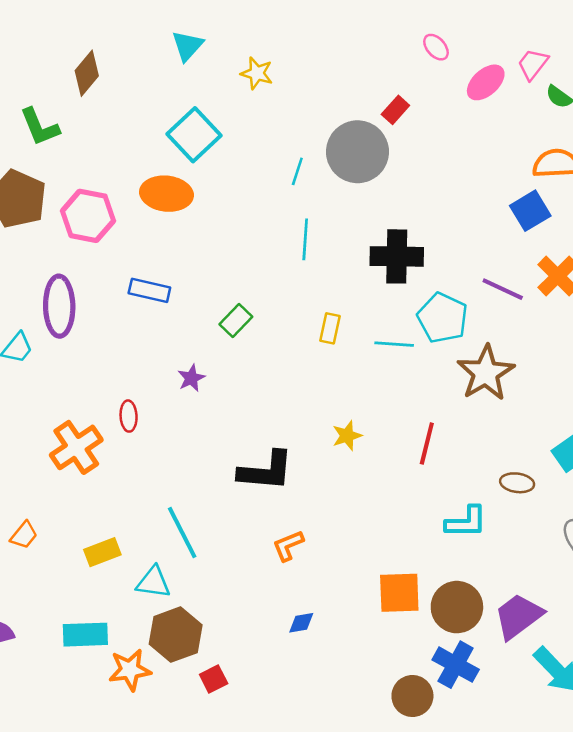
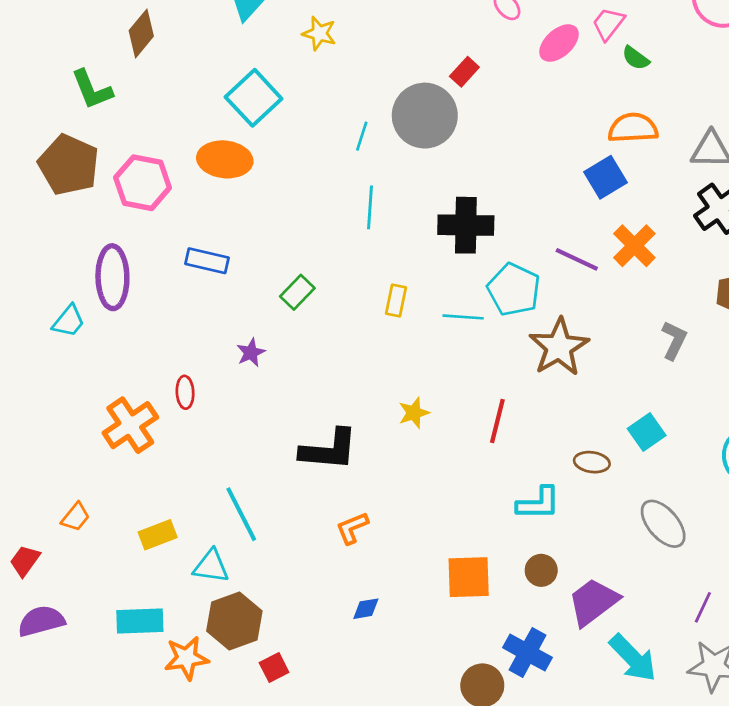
brown circle: (457, 607) -> (541, 570), moved, size x0.6

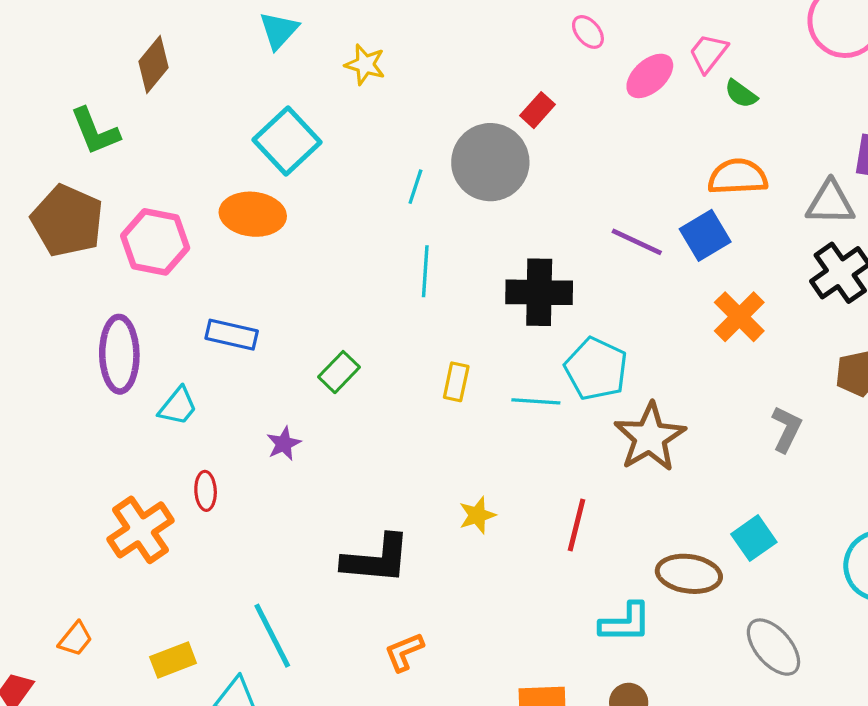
purple line: (577, 259) -> (637, 242), moved
cyan trapezoid: (69, 321) -> (178, 406), moved
brown ellipse: (592, 462) -> (689, 574), size x1.5

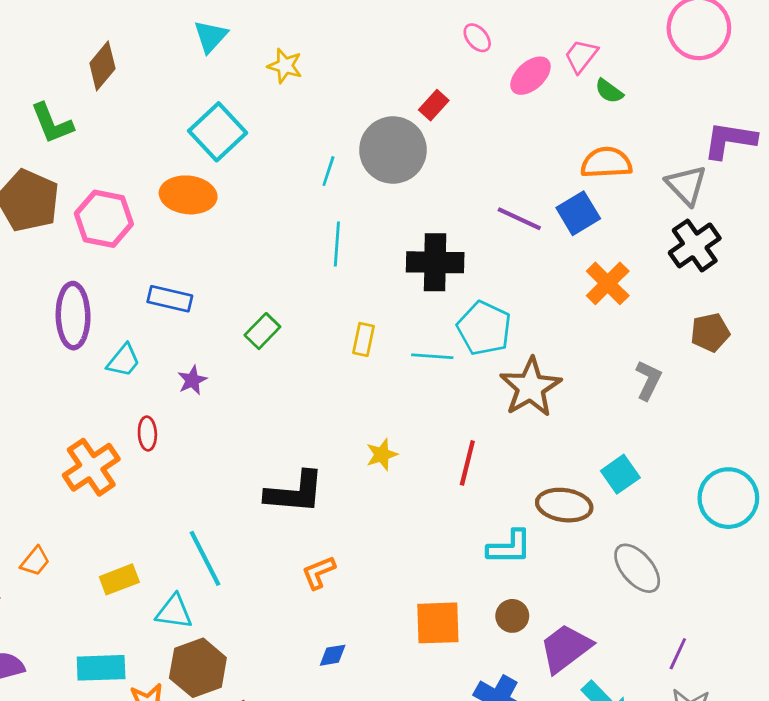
gray triangle: (830, 203) -> (686, 185), turned 45
purple star: (284, 444) -> (192, 380), moved

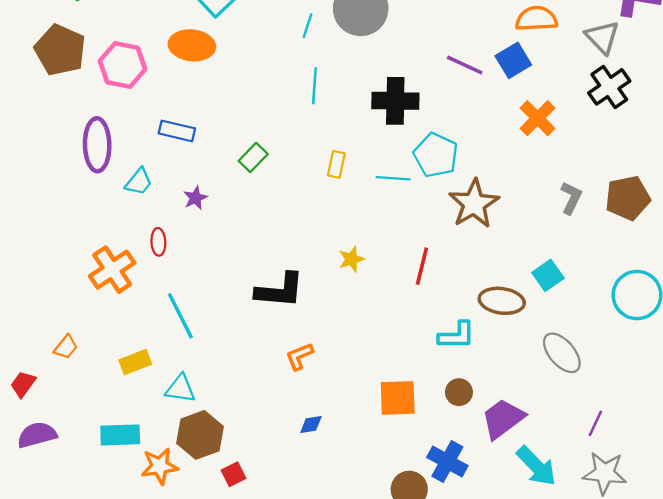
brown pentagon: (710, 332) -> (628, 198), moved, size x1.4
cyan line: (205, 558) -> (180, 316), moved

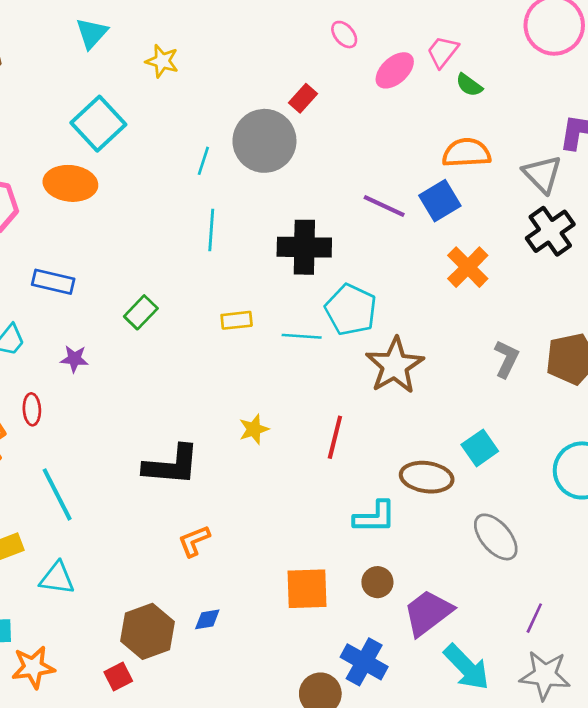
yellow rectangle: (336, 164) -> (237, 320), turned 72
purple star: (195, 198) -> (74, 359), turned 30
brown hexagon: (200, 435) -> (147, 631), moved

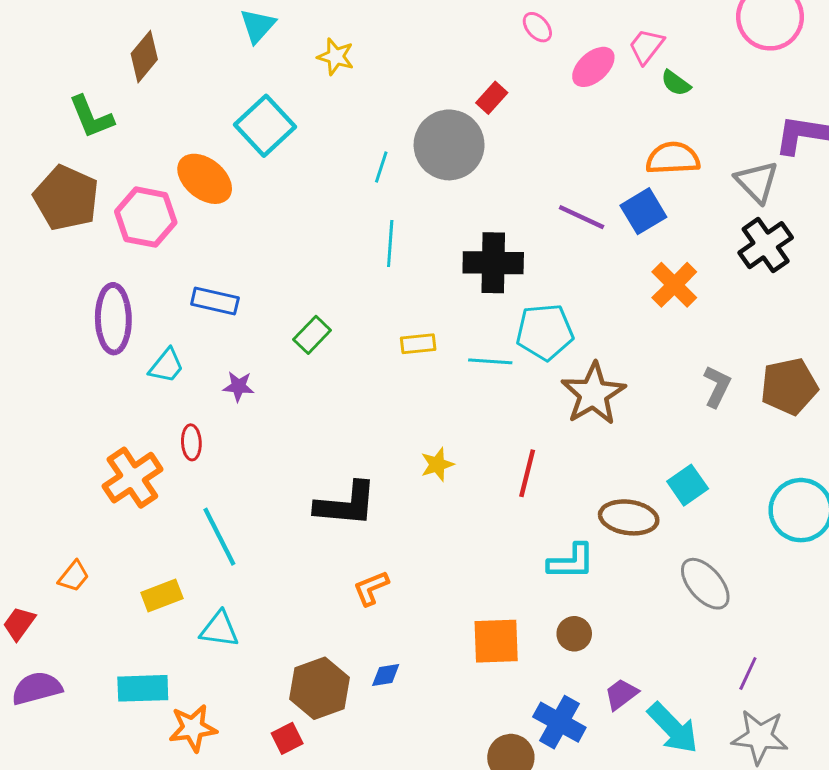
orange ellipse: (70, 183) -> (205, 179), moved, turned 33
cyan pentagon: (351, 310) -> (545, 332), turned -30
purple trapezoid: (428, 613) -> (621, 694), moved, size x0.6

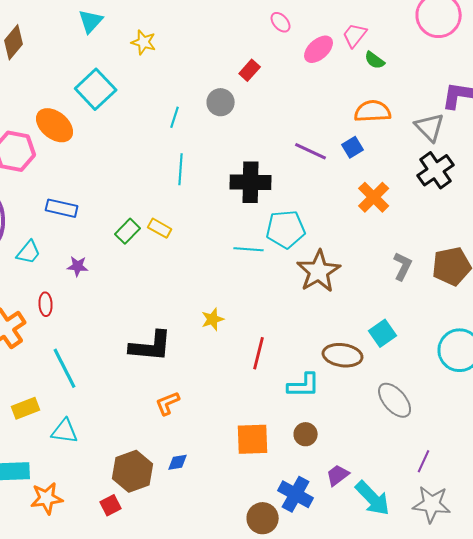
gray circle: (449, 145) -> (221, 102), size x0.6
blue square: (643, 211) -> (353, 147), size x0.7
yellow rectangle: (418, 344) -> (160, 228), moved, turned 35
red line: (527, 473) -> (259, 353), moved

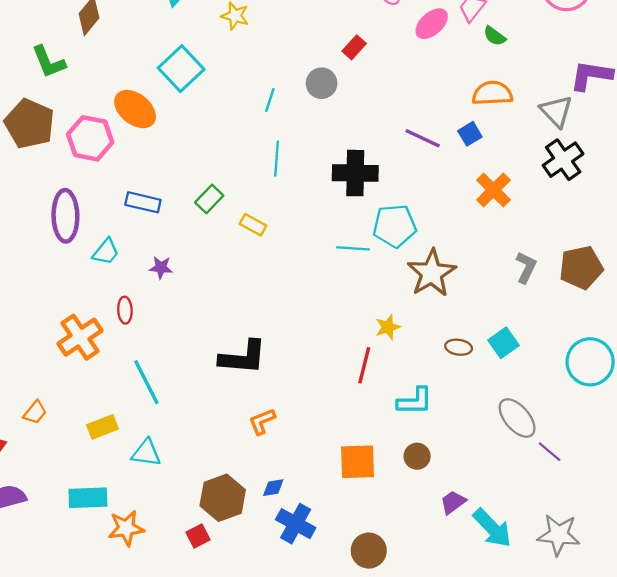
green rectangle: (128, 231) -> (209, 199), moved
yellow star: (213, 319) -> (388, 327), moved
brown ellipse: (343, 355) -> (459, 347), moved, size x0.6
purple line: (424, 461) -> (550, 452), moved, turned -75
blue cross: (296, 494) -> (296, 524), moved

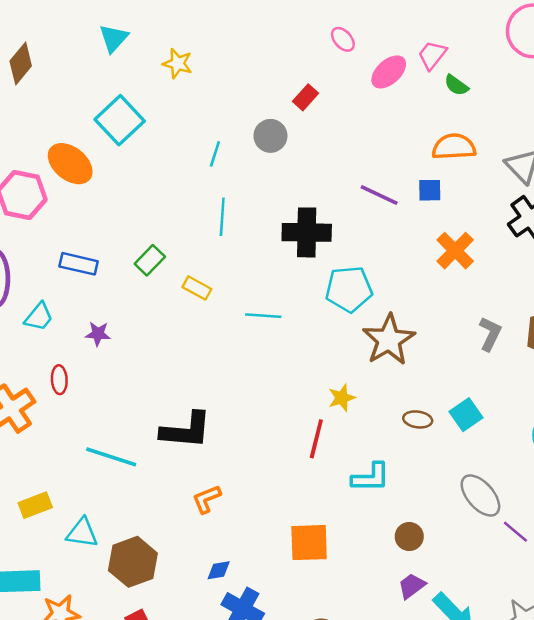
blue square: (470, 134) -> (430, 190), turned 30
cyan line: (353, 248) -> (263, 316), moved
cyan line: (146, 382) -> (111, 457), moved, turned -45
brown circle: (417, 456) -> (409, 537), moved
brown hexagon: (223, 498) -> (133, 562), moved

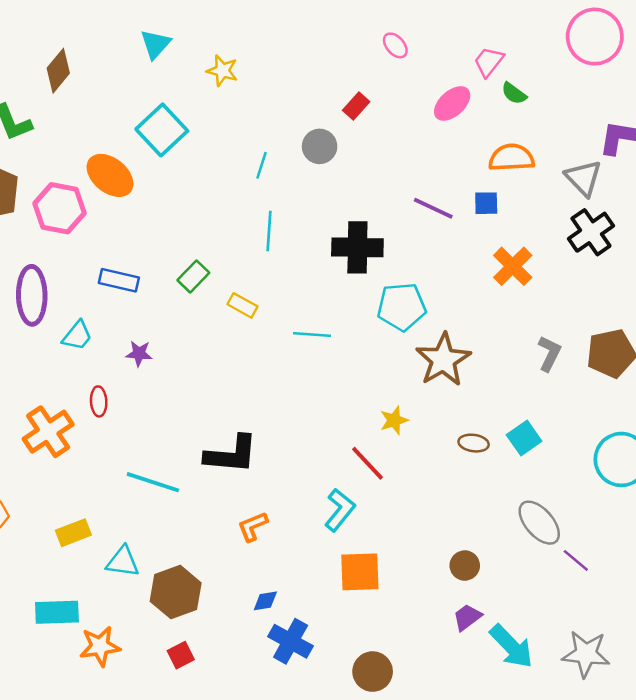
pink ellipse: (389, 72) -> (452, 103), moved
red line: (316, 439) -> (368, 463), turned -57
cyan L-shape: (371, 477) -> (340, 510), moved, turned -51

